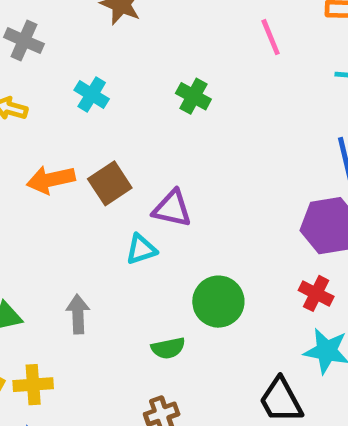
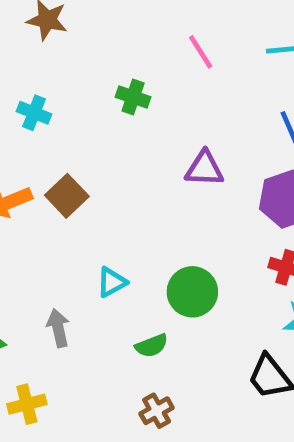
pink line: (271, 37) -> (201, 52), moved
purple triangle: (172, 209) -> (204, 169), moved
cyan triangle: (141, 249) -> (112, 282), moved

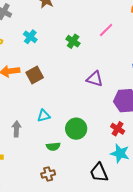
pink line: (201, 52) -> (106, 30), turned 63

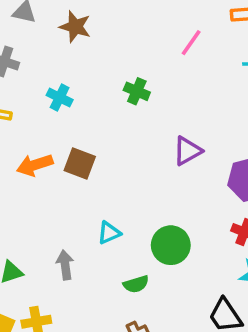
pink line: (106, 30) -> (191, 43), moved
brown square: (35, 75) -> (80, 163), turned -30
purple triangle: (95, 79) -> (187, 151), turned -36

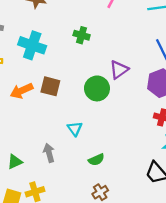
cyan cross: (60, 97) -> (32, 45), size x1.6
cyan triangle: (109, 233) -> (75, 129), turned -35
green circle: (171, 245) -> (97, 88), moved

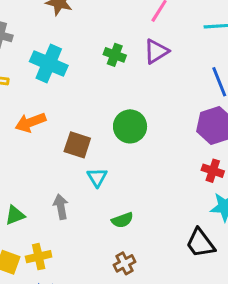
purple triangle: (119, 70) -> (156, 51), moved
brown square: (50, 86) -> (77, 145), moved

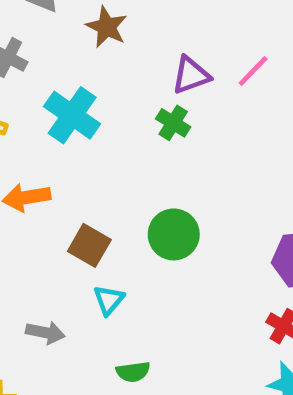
purple triangle: (156, 51) -> (191, 75), moved
gray arrow: (61, 207) -> (45, 333), turned 100

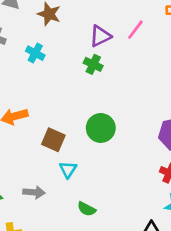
cyan cross: (72, 115) -> (35, 53), moved, size x0.6
green semicircle: (133, 372) -> (87, 209), turned 42

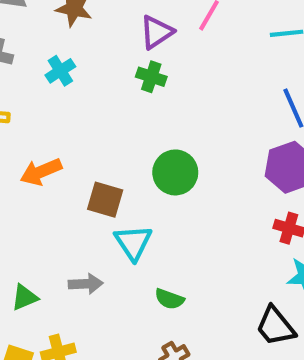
cyan cross: (35, 53) -> (60, 71), turned 36
cyan triangle: (68, 170) -> (133, 242), size x1.4

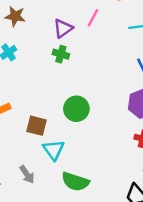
gray arrow: (86, 284) -> (27, 174), turned 60
green semicircle: (169, 299) -> (75, 182), size x1.6

